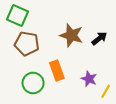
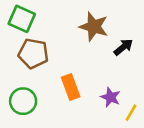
brown star: (71, 35) -> (94, 27), moved
green circle: (33, 83) -> (23, 101), moved

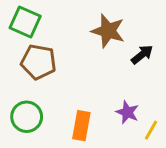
orange rectangle: (71, 87) -> (81, 126), moved, turned 30

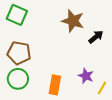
brown pentagon: (38, 62) -> (19, 53), moved

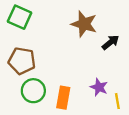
green circle: (18, 79) -> (33, 91), moved
yellow line: (102, 88) -> (117, 101), turned -40

